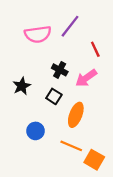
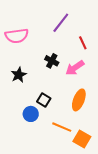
pink semicircle: (38, 34) -> (17, 36), moved
black square: (54, 96) -> (44, 100), moved
orange ellipse: (76, 115) -> (79, 100), moved

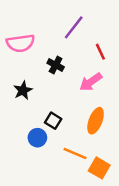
black cross: (52, 61) -> (56, 65), moved

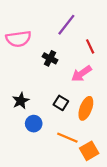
black star: (23, 90) -> (21, 101), moved
black square: (53, 121) -> (61, 103), moved
orange square: (99, 168) -> (89, 151), turned 30

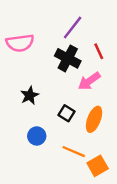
black cross: (50, 58) -> (68, 58), moved, size x1.5
black star: (21, 101) -> (30, 95), moved

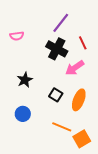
pink semicircle: (20, 43) -> (17, 36), size x0.6
blue circle: (37, 136) -> (23, 114), moved

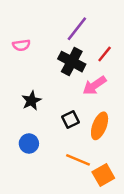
red line: (83, 43) -> (105, 54), turned 64
black square: (56, 95) -> (71, 120), turned 32

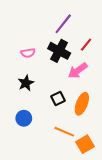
pink semicircle: (21, 45) -> (28, 53), moved

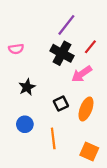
pink semicircle: (28, 53) -> (16, 49), moved
orange line: (64, 132) -> (53, 138), moved, turned 60
orange square: (85, 144) -> (89, 152), turned -36

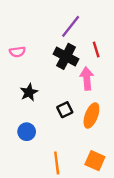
red line: (90, 47) -> (96, 49), turned -56
pink arrow: (82, 74) -> (87, 78), turned 120
orange line: (53, 138) -> (57, 163), moved

